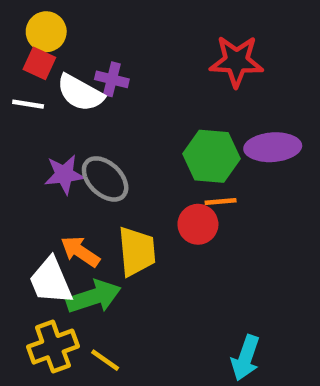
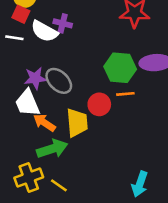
red circle: (198, 224) -> (99, 104), moved
white trapezoid: (51, 281) -> (27, 103), moved

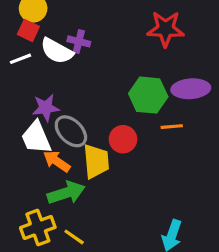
white line: (14, 38) -> (20, 59), turned -30
gray ellipse: (59, 81) -> (71, 131), moved
orange line: (125, 94) -> (172, 127), moved

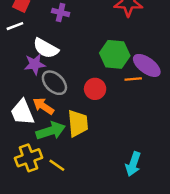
white semicircle: (57, 51) -> (46, 48), moved
purple ellipse: (191, 89) -> (147, 65), moved, turned 40
white trapezoid: (36, 138) -> (22, 112), moved
yellow trapezoid: (96, 161) -> (78, 123), moved

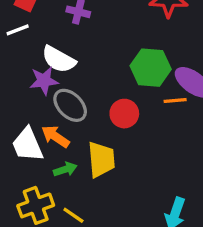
green arrow: (51, 131) -> (65, 169), size x0.6

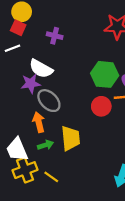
red circle: (124, 114) -> (101, 106), moved
orange arrow: (55, 137) -> (39, 122), turned 42
white trapezoid: (27, 145) -> (17, 150), moved

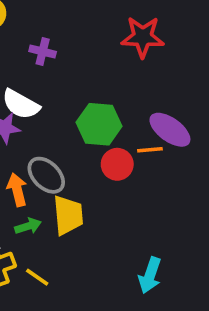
green hexagon: (105, 74) -> (99, 124), moved
gray ellipse: (49, 101) -> (46, 175), moved

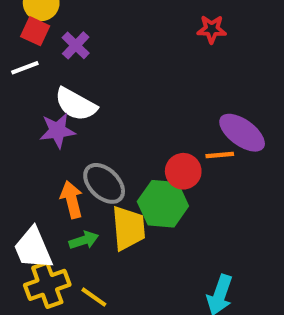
red star: (143, 37) -> (212, 29), size x0.6
purple cross: (43, 51) -> (76, 45), moved, turned 30
green hexagon: (99, 124) -> (163, 204), moved

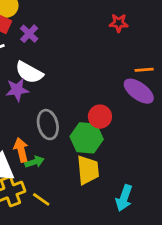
orange line: (220, 155) -> (144, 70), moved
gray ellipse: (104, 183) -> (48, 125), turned 32
orange arrow: (72, 200) -> (21, 150), moved
yellow trapezoid: (128, 228) -> (88, 170), moved

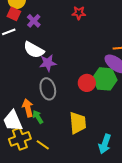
red star: (119, 23) -> (79, 13), moved
purple star: (17, 90) -> (48, 63), moved
green hexagon: (87, 138) -> (105, 79), moved
green arrow: (34, 162) -> (38, 117), turned -104

